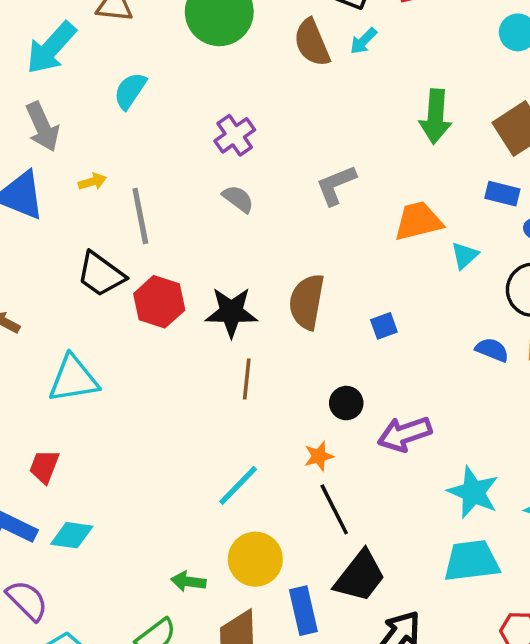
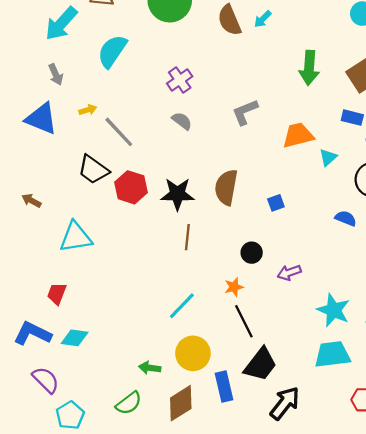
cyan semicircle: (130, 91) -> (112, 51), size x1.4
gray arrow: (43, 127) -> (56, 74), size x0.7
gray line: (140, 216) -> (119, 132), turned -32
purple arrow: (405, 434) -> (289, 273), size x0.7

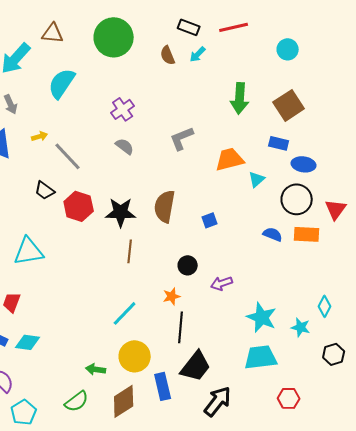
brown semicircle: (229, 20) -> (168, 55), size x0.7
black trapezoid: (93, 170) -> (45, 190), size x0.7
black line: (244, 321) -> (181, 327), turned 32

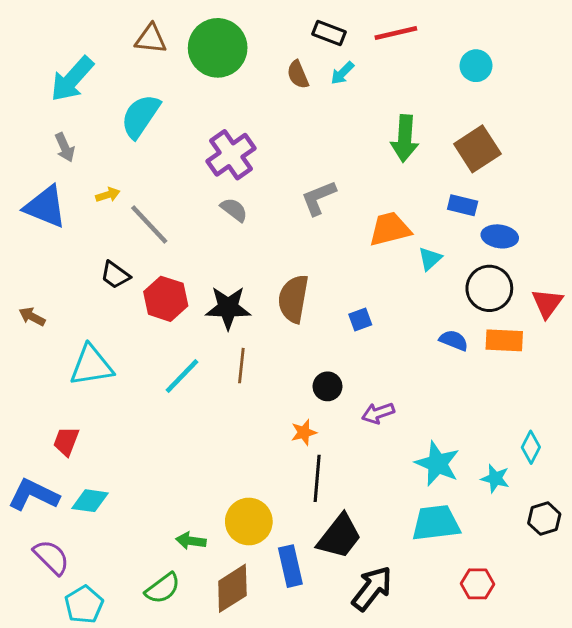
brown triangle: (53, 33) -> (151, 39), moved
purple cross: (123, 109) -> (231, 155), size x1.4
cyan line: (125, 313) -> (182, 376), moved

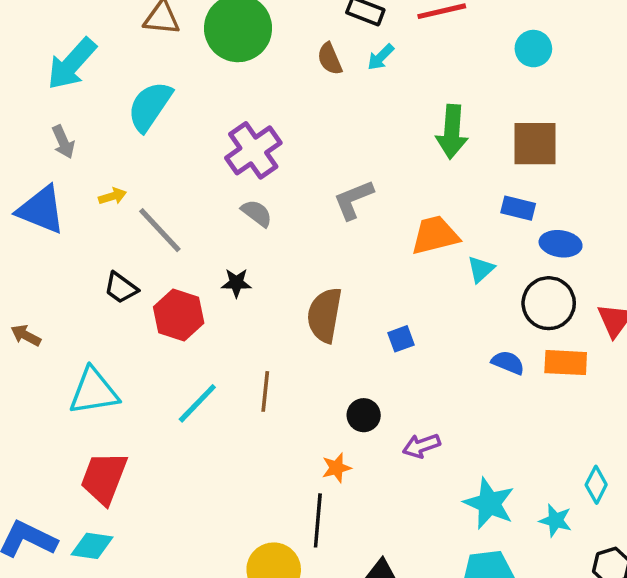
brown square: (477, 149) -> (535, 144), turned 33
black star: (228, 308) -> (236, 283), moved, size x0.6
red trapezoid: (66, 441) -> (104, 478), moved, size x1.6
black line: (317, 478) -> (318, 520), moved

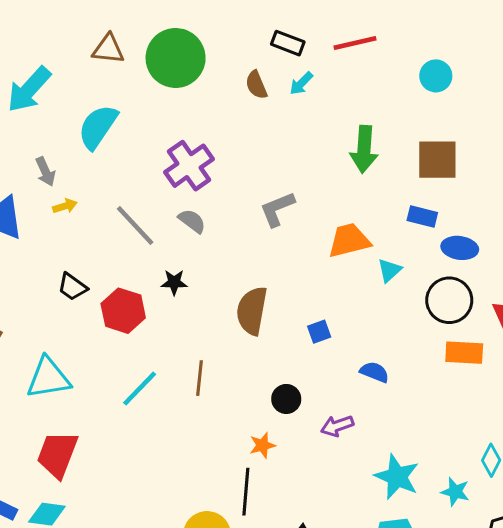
gray arrow: (63, 142) -> (45, 172), moved
gray line: (160, 230) -> (135, 225), moved
blue semicircle: (508, 363) -> (374, 372), moved

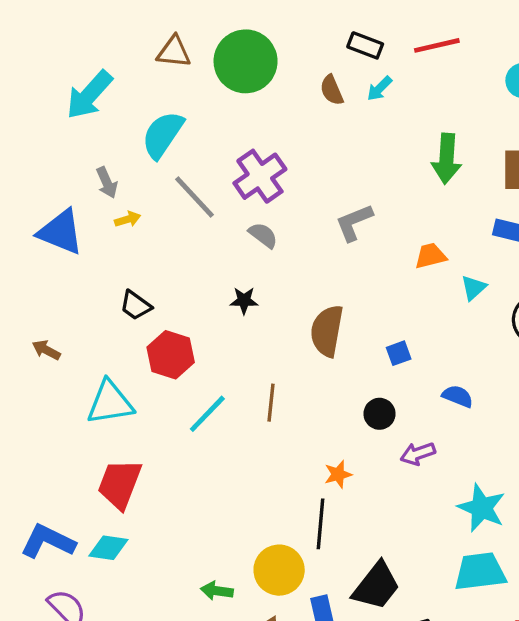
gray line: (135, 225) -> (195, 197), moved
orange trapezoid: (349, 240) -> (431, 256), size x0.7
red hexagon: (123, 311) -> (171, 355), moved
black circle: (286, 399) -> (380, 414), moved

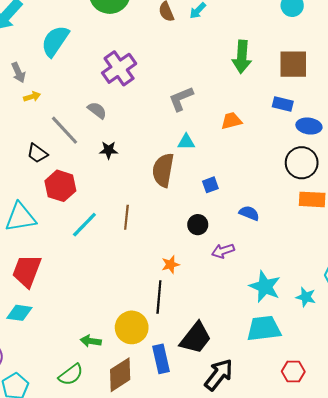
gray line: (195, 197) -> (65, 130), moved
gray semicircle: (263, 235) -> (97, 110), moved
cyan triangle: (474, 288) -> (186, 142), moved, turned 42

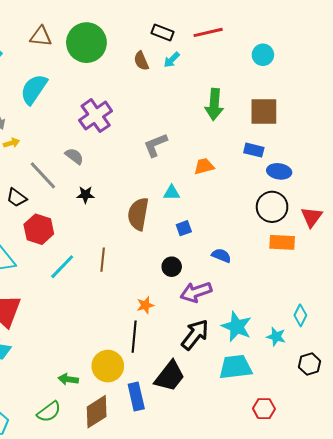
cyan triangle: (186, 142) -> (172, 193), moved
purple arrow: (223, 251) -> (196, 292), size x1.4
black arrow: (219, 375) -> (195, 335), moved

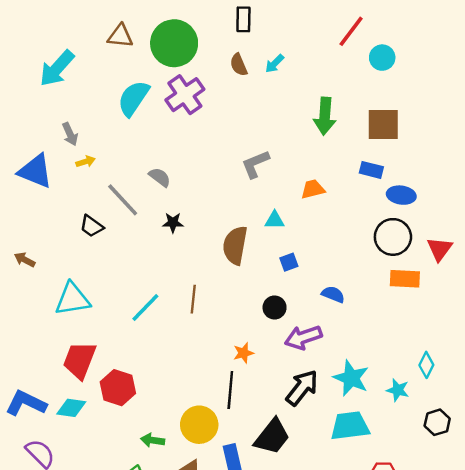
black rectangle: (163, 32) -> (243, 19), moved, turned 70
red line: (208, 32) -> (351, 31), moved, turned -40
cyan semicircle: (34, 89) -> (133, 98), moved
purple cross: (96, 116) -> (185, 95), moved
red hexagon: (39, 229) -> (118, 388), moved

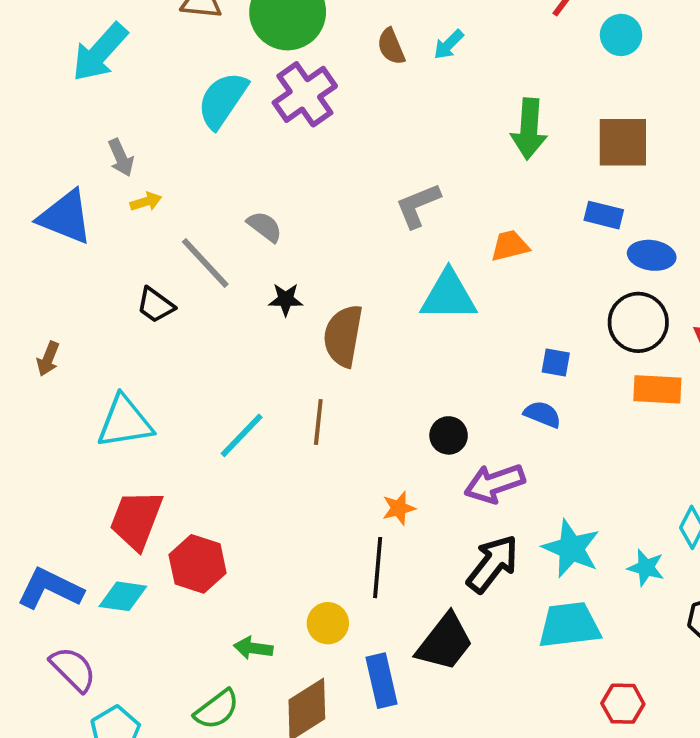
cyan triangle: (275, 220) -> (449, 296), size x1.8
brown semicircle: (235, 245) -> (343, 336), moved
brown arrow: (25, 260) -> (48, 359), turned -96
blue square: (289, 262) -> (556, 363), moved, turned 30
yellow circle: (199, 425) -> (328, 623), size x0.7

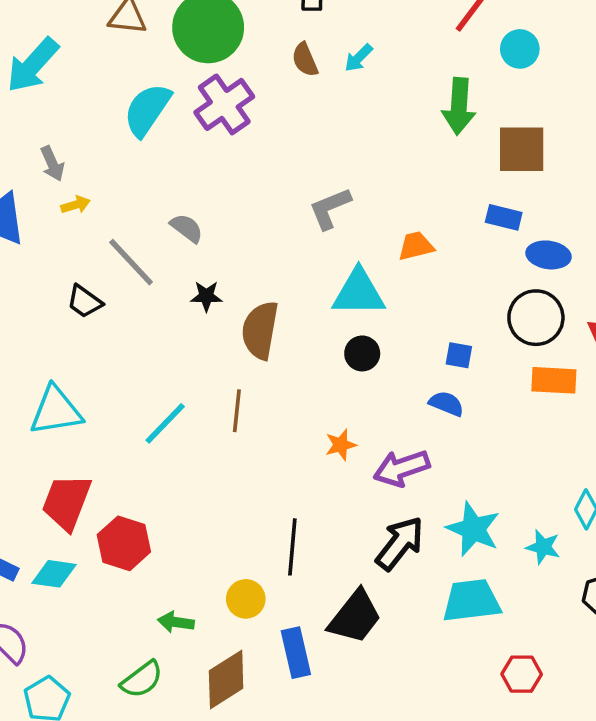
green arrow: (529, 129) -> (459, 106), moved
black circle: (449, 435) -> (362, 353), moved
orange star: (399, 508) -> (341, 445), moved

